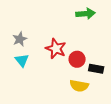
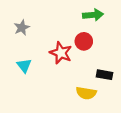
gray star: (20, 39) -> (22, 28), moved
red circle: (77, 59) -> (84, 41), moved

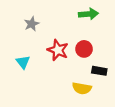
gray star: (22, 28) -> (32, 24), moved
red circle: (84, 41) -> (84, 49), moved

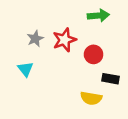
gray star: (32, 24) -> (35, 39), moved
red star: (58, 50) -> (64, 40), moved, turned 30

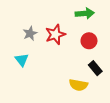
red circle: (94, 54) -> (89, 41), moved
black rectangle: (111, 79) -> (95, 68), turned 40

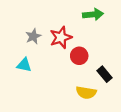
red circle: (89, 41) -> (79, 56), moved
cyan triangle: (22, 60) -> (24, 65), turned -40

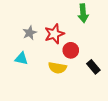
green arrow: (93, 14) -> (83, 13), turned 90
yellow semicircle: (86, 93) -> (57, 68), moved

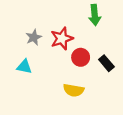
black rectangle: (93, 67) -> (106, 63), moved
yellow semicircle: (57, 68) -> (74, 90), moved

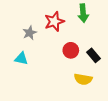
red star: (62, 39) -> (54, 21), moved
yellow semicircle: (74, 90) -> (83, 79), moved

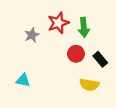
green arrow: (83, 13) -> (84, 27), moved
cyan triangle: (21, 59) -> (23, 80), moved

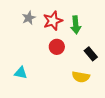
gray star: (32, 35) -> (29, 18), moved
red circle: (76, 54) -> (57, 47), moved

